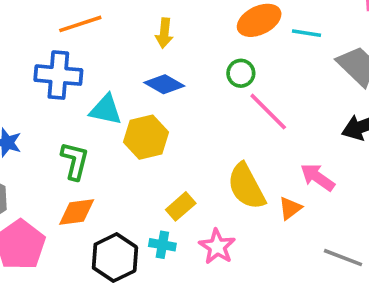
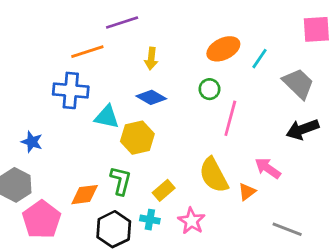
cyan line: (307, 33) -> (259, 59), turned -65
pink line: (268, 112) -> (230, 118), turned 60
green L-shape: (75, 161) -> (121, 181), moved

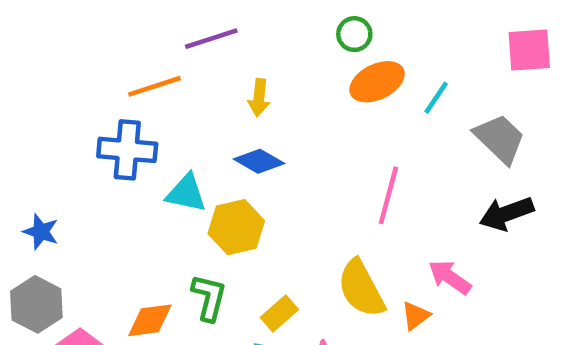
green circle: (209, 89) -> (354, 34), moved
blue star: (32, 142) -> (41, 232), moved

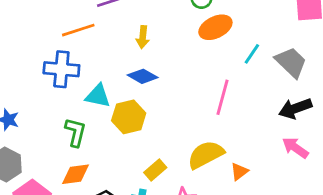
cyan line: (436, 98) -> (252, 54), moved
pink arrow: (450, 277) -> (295, 148), moved
yellow semicircle: (361, 288) -> (206, 155), turned 90
green L-shape: (209, 298) -> (75, 132), moved

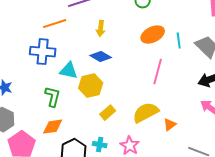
orange ellipse: (215, 27) -> (153, 35), moved
cyan line: (252, 54) -> (179, 41), turned -42
yellow rectangle: (155, 170) -> (108, 113), moved

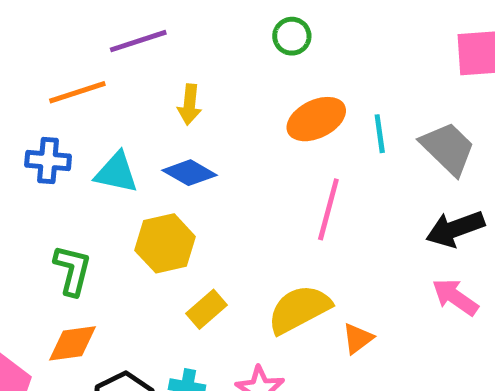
blue cross: (43, 52) -> (48, 161), size x0.7
cyan triangle: (69, 71) -> (116, 173), moved

